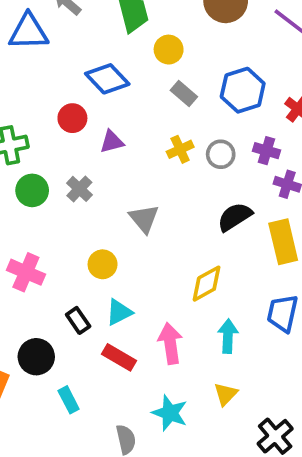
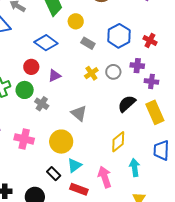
green circle: (32, 190) -> (25, 90), moved
yellow circle: (103, 264) -> (61, 142), size x1.5
pink cross: (26, 272) -> (24, 139), moved

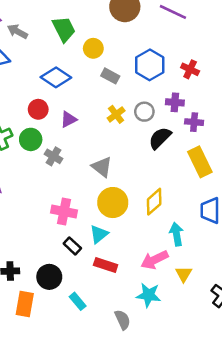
black semicircle: (127, 104) -> (160, 138), moved
pink cross: (24, 139) -> (64, 211), moved
yellow circle: (61, 142) -> (113, 203), moved
pink arrow: (105, 177) -> (154, 260), moved, turned -95

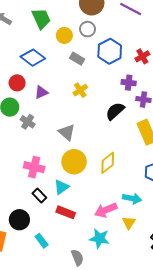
red cross: (190, 69) -> (142, 56), turned 32
gray circle: (144, 112) -> (88, 29), moved
cyan arrow: (176, 234) -> (132, 198), moved, turned 108

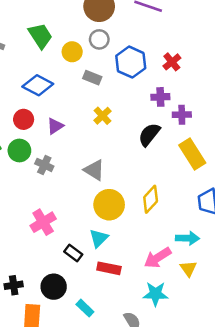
pink cross: (34, 167) -> (43, 222), moved, turned -36

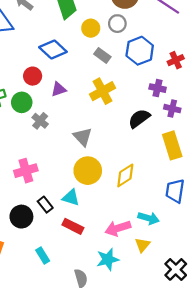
yellow cross: (102, 116) -> (103, 91), size x1.5
cyan triangle: (99, 238) -> (71, 198), turned 48
black circle: (54, 287) -> (21, 217), moved
cyan star: (155, 294) -> (108, 259), turned -30

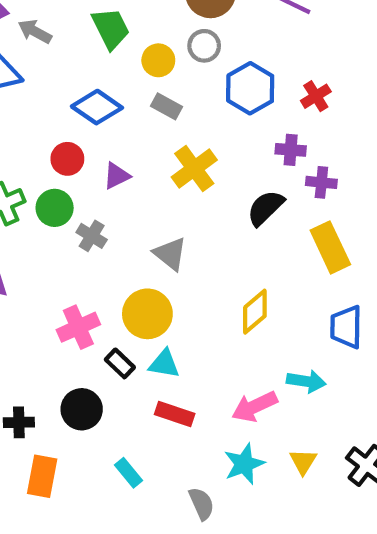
gray rectangle: (102, 55) -> (167, 106), moved
yellow circle: (88, 171) -> (147, 314), moved
black rectangle: (45, 205) -> (120, 363), moved
yellow triangle: (142, 245) -> (303, 462), moved

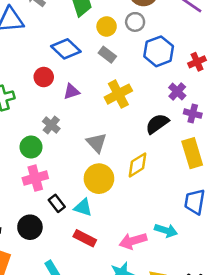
purple cross: (291, 150) -> (177, 92), turned 30
green circle: (55, 208) -> (31, 147), moved
yellow diamond: (255, 312) -> (137, 165), moved
yellow circle: (147, 314) -> (99, 179), moved

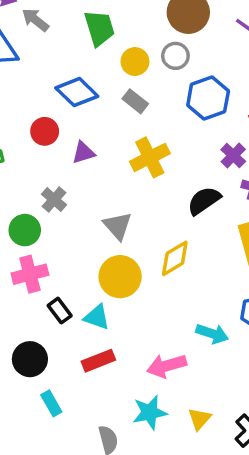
black circle: (30, 227) -> (30, 359), moved
cyan arrow: (166, 230) -> (212, 334), moved
red rectangle: (85, 238) -> (98, 361), turned -50

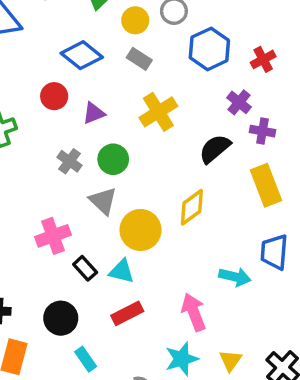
gray triangle: (118, 226) -> (103, 201), moved
green circle: (25, 230) -> (113, 159), moved
pink arrow: (167, 366) -> (194, 312), turned 90

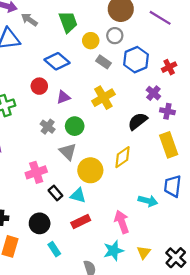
gray rectangle: (139, 59) -> (103, 62), moved

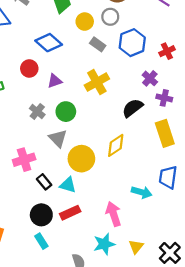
black circle: (40, 223) -> (41, 215), moved

